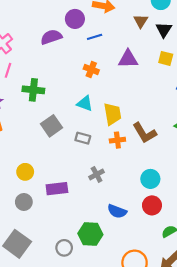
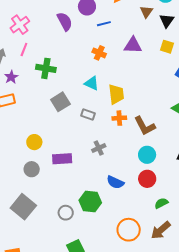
purple semicircle: (51, 37) -> (65, 22), turned 78
brown L-shape: (144, 133) -> (145, 126), moved

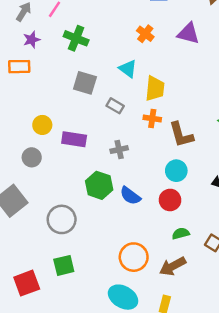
gray square: (60, 102) -> (85, 83), turned 36
purple rectangle: (62, 159) -> (74, 139), moved
green hexagon: (90, 202) -> (99, 185), moved
gray circle: (66, 213) -> (62, 219), size x1.5

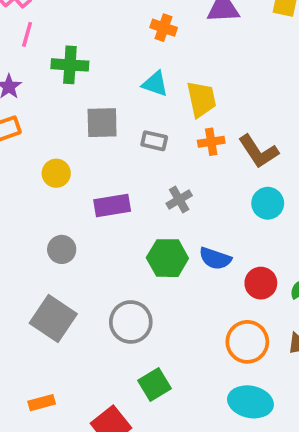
yellow circle: (42, 125) -> (56, 173), moved
red circle: (170, 200) -> (261, 283), moved

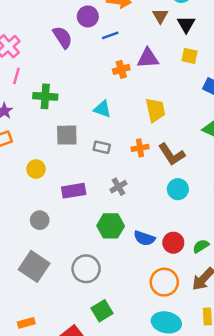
orange cross: (164, 28) -> (121, 69), moved, turned -35
yellow trapezoid: (201, 99) -> (155, 110), moved
blue semicircle: (215, 258) -> (144, 238), moved

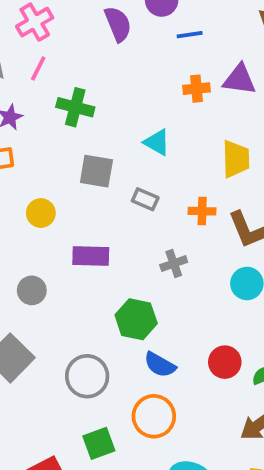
gray cross: (118, 187) -> (174, 264), moved
blue semicircle: (144, 238) -> (160, 365), moved
orange circle: (164, 282) -> (154, 416), moved

